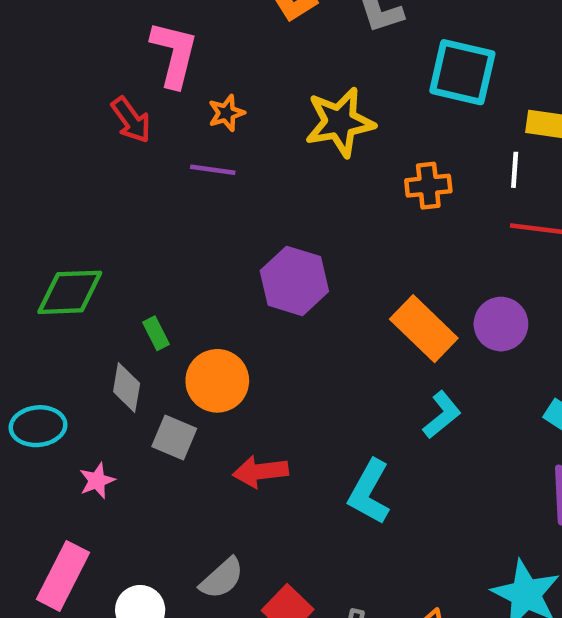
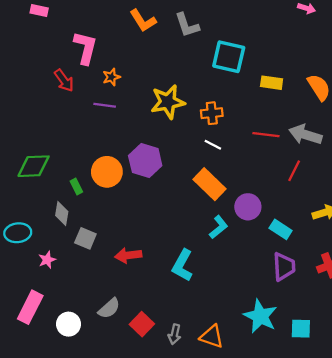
yellow star: (340, 122) -> (168, 102), moved
white line: (515, 170) -> (213, 145), moved, turned -66
purple circle: (501, 324) -> (248, 207), moved
orange circle: (217, 381) -> (107, 172), moved

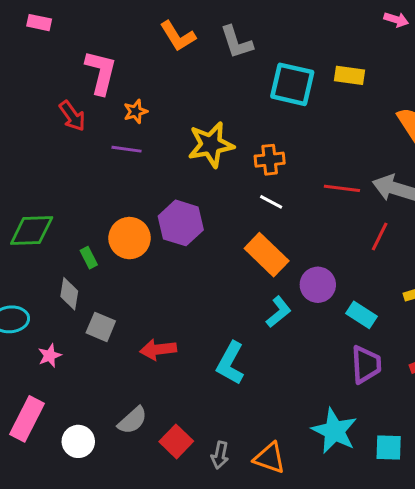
yellow rectangle: (272, 83) -> (349, 75), moved

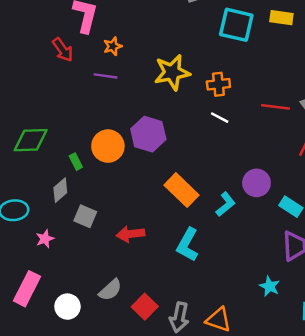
orange rectangle: (267, 255) -> (182, 190), moved
gray diamond: (69, 294) -> (60, 190), turned 40
cyan star: (334, 431) -> (270, 286), moved, size x0.6
gray arrow: (220, 455) -> (179, 317), size x1.4

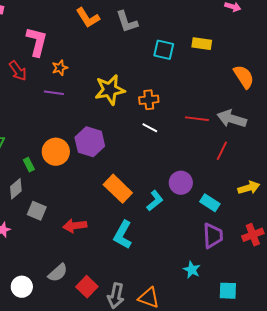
cyan square: (236, 25) -> (164, 50), size x0.7

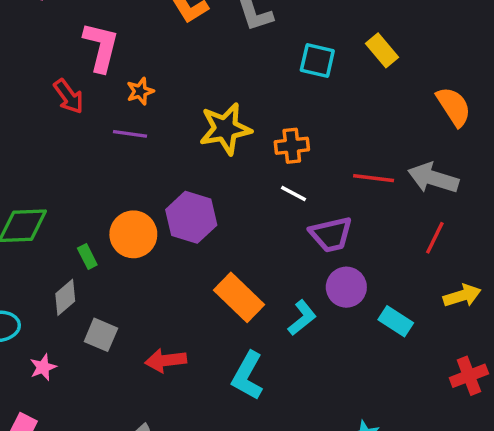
yellow rectangle: (202, 44) -> (382, 50), turned 42
red line: (222, 151) -> (435, 238), moved
purple trapezoid: (213, 236) -> (331, 234), moved, turned 80

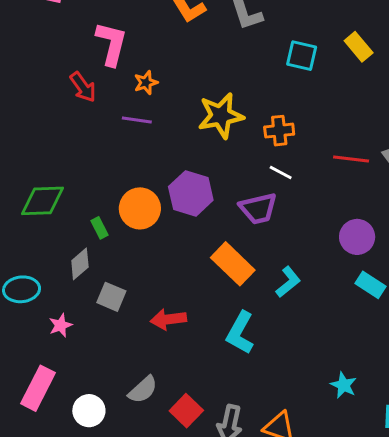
purple trapezoid: (331, 234) -> (258, 208), moved
purple circle: (346, 287) -> (357, 237), moved

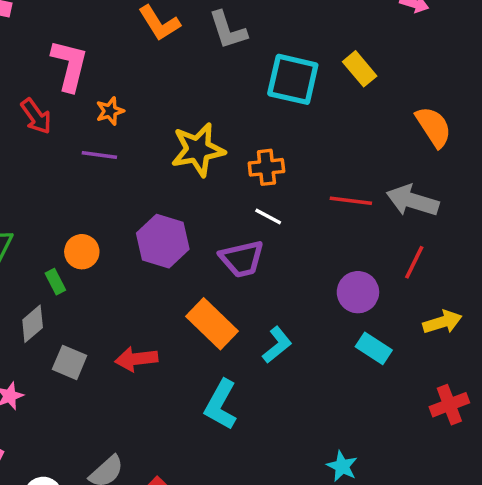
cyan square: (302, 56) -> (293, 79), size x1.4
orange circle: (140, 208) -> (82, 252), moved, size x0.7
red arrow: (168, 319) -> (136, 359), moved

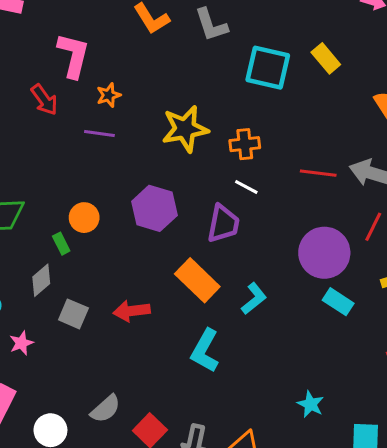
purple trapezoid: (242, 259) -> (223, 224), turned -66
purple circle: (358, 292) -> (324, 253), size x1.4

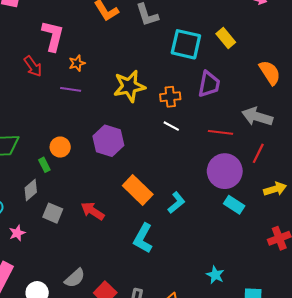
red line: (318, 173) -> (221, 132), moved
purple trapezoid: (223, 224) -> (209, 84), moved
red arrow: (132, 311) -> (93, 211), turned 40

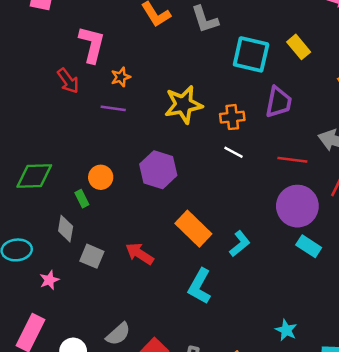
gray diamond: (31, 190) -> (66, 229), turned -40

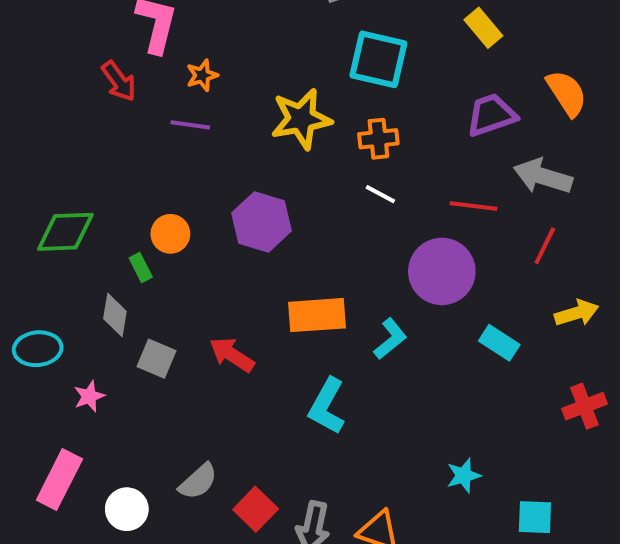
cyan square: (251, 54) -> (378, 59), moved
purple trapezoid: (279, 102) -> (491, 115), moved, turned -120
purple circle: (297, 206) -> (442, 271), moved
orange rectangle: (193, 229) -> (317, 315), turned -48
cyan star: (286, 330) -> (464, 476), turned 30

